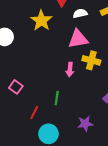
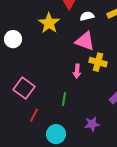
pink triangle: (78, 39) -> (85, 41), turned 30
pink square: (16, 87) -> (24, 88), size x1.5
red line: (34, 112) -> (34, 115), moved

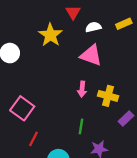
yellow cross: (98, 62) -> (108, 96), moved
green line: (64, 99) -> (81, 126), moved

